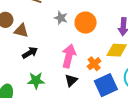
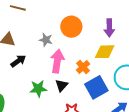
gray star: (61, 18) -> (46, 40), moved
green star: (36, 81) -> (38, 89), moved

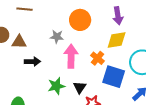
black arrow: (18, 61) -> (32, 62), turned 42
black triangle: (61, 85) -> (80, 87), moved
blue square: (96, 87) -> (114, 77), turned -35

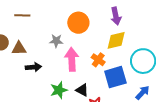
blue square: (114, 77) -> (115, 77), turned -30
black triangle: (80, 87) -> (82, 90), turned -32

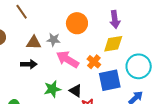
brown line: (22, 15) -> (22, 12), turned 49
brown triangle: (19, 48) -> (34, 43), moved
pink arrow: (72, 59) -> (68, 59), turned -60

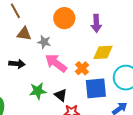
purple arrow: (115, 19) -> (96, 23), moved
orange circle: (77, 23) -> (64, 18), moved
brown triangle: (34, 43) -> (24, 34), moved

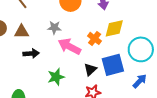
brown triangle: (24, 34) -> (22, 32), moved
orange cross: (82, 68) -> (95, 38), moved
black triangle: (61, 95) -> (90, 70), moved, turned 48

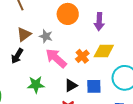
brown triangle: (22, 32) -> (24, 34), moved, turned -49
black arrow: (31, 53) -> (17, 56), turned 112
blue square: (113, 65) -> (94, 86), size x0.7

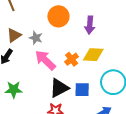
green star: (36, 85) -> (14, 90), moved
black triangle: (71, 85) -> (59, 88), size x1.5

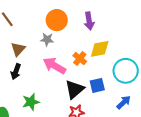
gray star: (36, 38) -> (47, 39), moved

